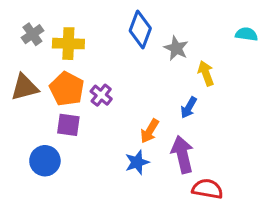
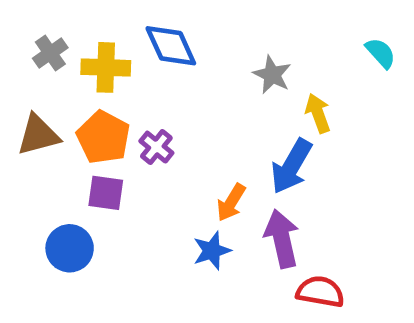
blue diamond: (140, 30) -> (171, 46), moved, turned -45
cyan semicircle: (246, 34) -> (381, 53), turned 40
blue arrow: (189, 108) -> (291, 166), size x1.6

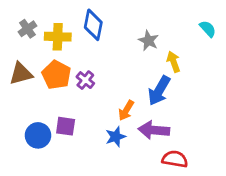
blue diamond: (171, 46) -> (93, 25), turned 36
purple square: (106, 193) -> (66, 126), moved
purple arrow: (282, 239) -> (154, 130), turned -72

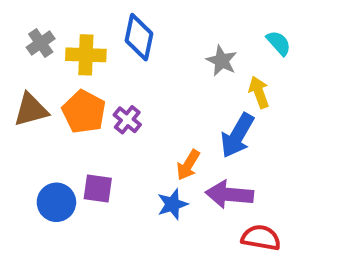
cyan semicircle: (208, 29) -> (279, 43), moved

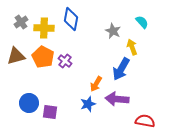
purple square: (98, 189) -> (50, 112), moved
red semicircle: (261, 238) -> (145, 121), moved

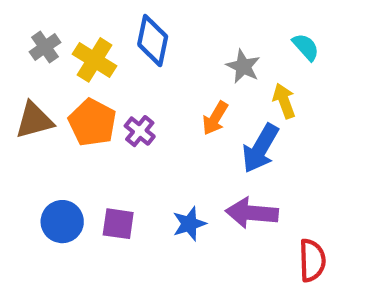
yellow cross: (44, 28) -> (94, 60), turned 30
orange arrow: (96, 84) -> (215, 118), moved
purple square: (50, 112) -> (118, 224), moved
red semicircle: (145, 121) -> (312, 260), turned 78

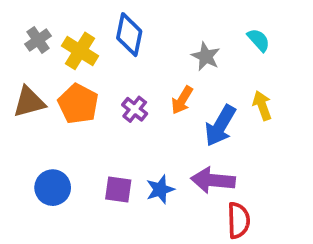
yellow arrow: (284, 101) -> (262, 106), moved
purple cross: (140, 131) -> (135, 109), moved
purple square: (118, 224) -> (118, 189), moved
red semicircle: (312, 260) -> (238, 220), moved

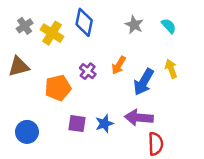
gray star: (206, 56) -> (134, 25), moved
orange pentagon: (78, 104) -> (58, 88), moved, turned 30
blue circle: (53, 188) -> (27, 132), moved

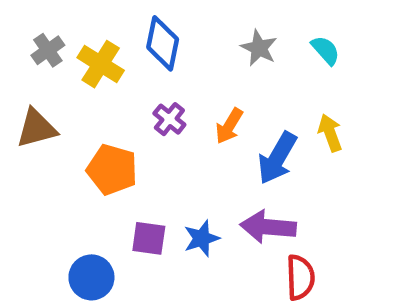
purple cross: (88, 71) -> (169, 119), moved
orange pentagon: (58, 88) -> (112, 170), turned 30
blue circle: (27, 132) -> (91, 277), moved

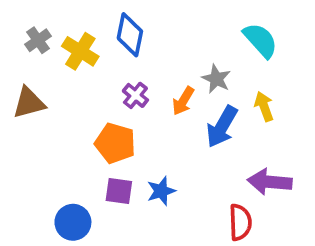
gray star: (259, 48) -> (216, 79), moved
cyan semicircle: (325, 50) -> (260, 40), size x1.5
orange pentagon: (112, 170) -> (115, 143), moved
purple arrow: (268, 227) -> (270, 182), moved

